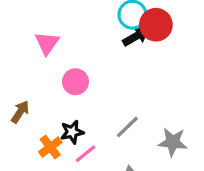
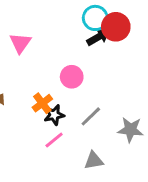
pink circle: (75, 82) -> (72, 77), moved
black star: (72, 132) -> (54, 115), moved
orange cross: (50, 147) -> (42, 103), moved

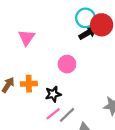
orange cross: (42, 103) -> (29, 84), moved, turned 35
gray line: (91, 116) -> (67, 115), moved

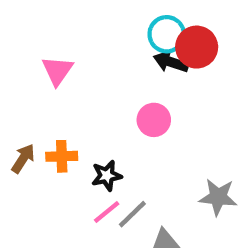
black arrow: (88, 33) -> (171, 62), turned -132
pink circle: (67, 64) -> (154, 120), moved

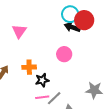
orange cross: (62, 156) -> (29, 67), moved
pink line: (107, 212) -> (42, 97), turned 32

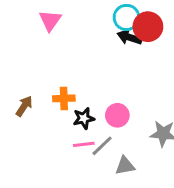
pink triangle: (19, 31) -> (50, 21), moved
pink circle: (64, 54) -> (117, 115), moved

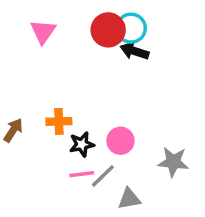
red circle: (148, 27) -> (108, 30), moved

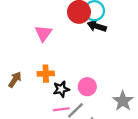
pink triangle: (43, 32) -> (43, 33), moved
gray star: (173, 162) -> (123, 101), turned 30

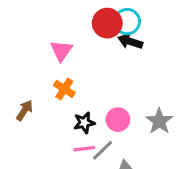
orange cross: (46, 74) -> (64, 89), moved, turned 35
gray star: (123, 101) -> (159, 121), moved

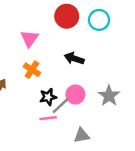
cyan circle: (127, 22) -> (99, 20), moved
black arrow: (130, 41) -> (74, 58), moved
gray line: (103, 150) -> (61, 106), moved

